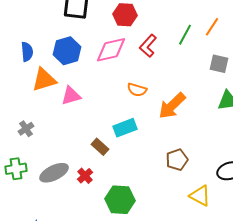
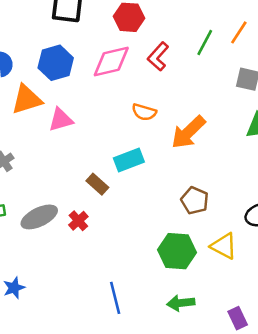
brown pentagon: (177, 160) -> (195, 201), turned -30
green hexagon: (120, 200) -> (177, 251), moved

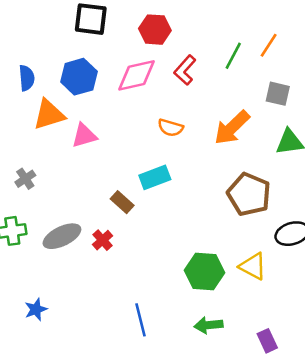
orange arrow: (188, 132) -> (232, 128), moved
brown pentagon: (195, 201) -> (249, 194), moved, size x1.5

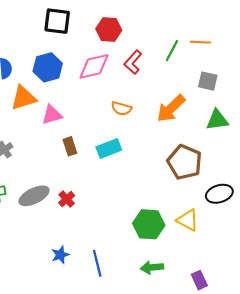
orange line: (269, 45) -> (200, 42), turned 60
brown rectangle: (122, 202) -> (70, 146), moved, turned 30
blue star: (36, 309) -> (60, 255), moved

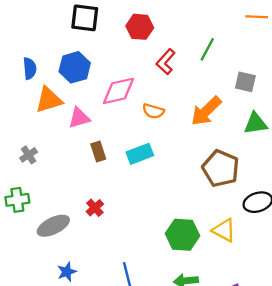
orange line: (200, 42) -> (257, 17), moved
pink diamond: (94, 66) -> (118, 91), moved
gray ellipse: (34, 196) -> (53, 226), moved
blue star: (60, 255) -> (67, 272), moved

